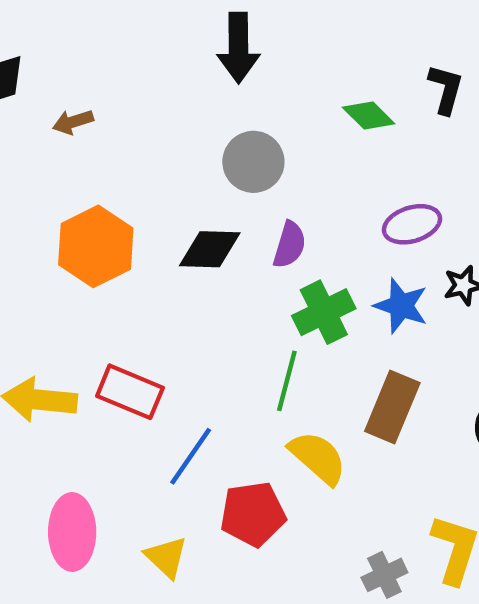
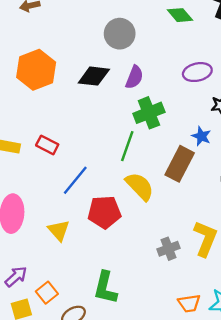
blue star: (401, 306) -> (201, 136), moved, size x0.7
red rectangle: (130, 392) -> (47, 145), size x0.7

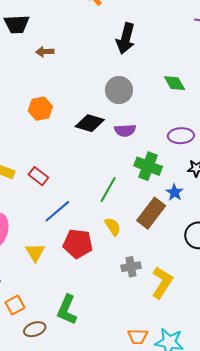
orange hexagon: (36, 70) -> (40, 109), size x0.7
purple semicircle: (134, 77) -> (125, 130), turned 55
green cross: (149, 113) -> (148, 166), moved, turned 32
yellow semicircle: (140, 186) -> (113, 227), size x0.7
gray cross: (168, 249) -> (131, 267), moved

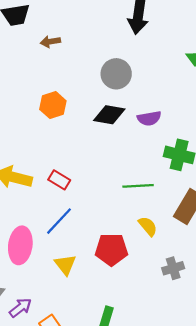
gray circle: (119, 90) -> (116, 74), moved
green line: (108, 190) -> (138, 186), turned 64
blue line: (57, 211) -> (59, 221), moved

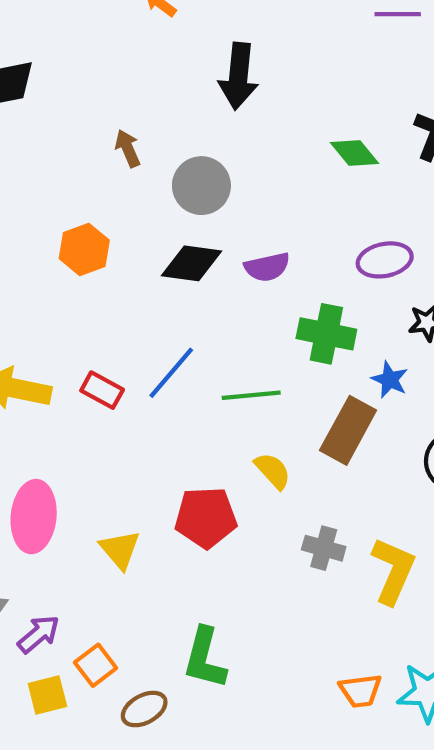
brown arrow: (50, 42) -> (128, 148), moved, turned 78
blue line: (59, 221) -> (171, 373), moved
gray cross: (173, 268) -> (324, 548), turned 35

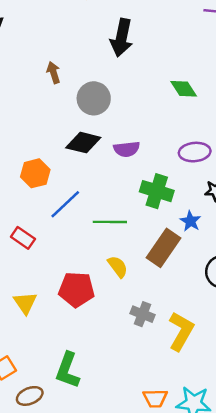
orange hexagon: (84, 249) -> (35, 173), moved
red rectangle: (102, 390) -> (23, 238), moved

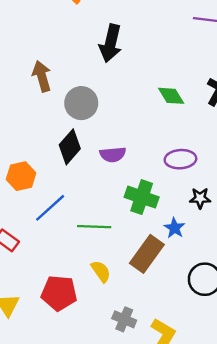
brown arrow: (53, 73) -> (42, 76), size x1.4
black diamond: (83, 143) -> (70, 147), turned -64

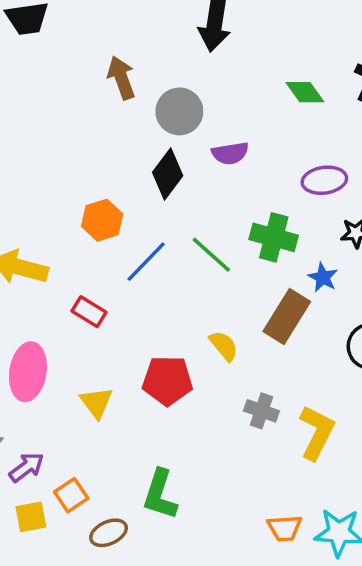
purple semicircle: (113, 155) -> (230, 153), moved
green line: (94, 227) -> (211, 255), moved, turned 44

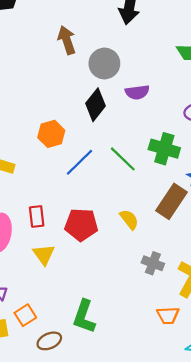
red rectangle: (89, 312) -> (37, 217), moved, turned 50
red pentagon: (167, 380) -> (81, 225), moved
orange trapezoid: (285, 528) -> (168, 315), moved

